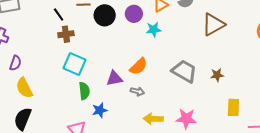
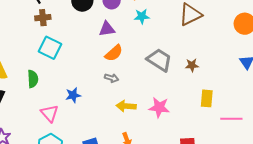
cyan star: (154, 30) -> (142, 16), moved
purple triangle: (114, 78) -> (107, 29), moved
green semicircle: (84, 91) -> (33, 79), moved

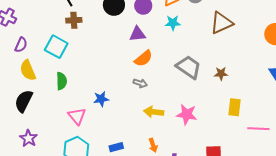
cyan square: (50, 48) -> (56, 47), moved

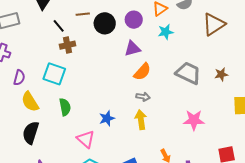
yellow arrow: (154, 112) -> (141, 120), moved, turned 84

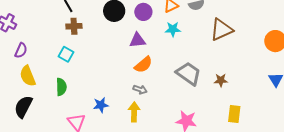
cyan square: (54, 74) -> (66, 54), moved, size x0.7

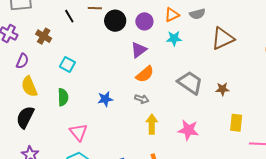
brown cross: (74, 26) -> (44, 36), moved, turned 35
purple triangle: (137, 40) -> (139, 50), turned -30
blue star: (101, 105) -> (105, 99), moved
yellow arrow: (134, 112) -> (152, 124), moved

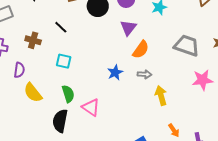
black line: (69, 16) -> (61, 27), moved
blue star: (105, 99) -> (115, 72), moved
black semicircle: (25, 117) -> (60, 121), moved
pink star: (188, 130) -> (202, 80), moved
pink triangle: (78, 132) -> (91, 107), moved

